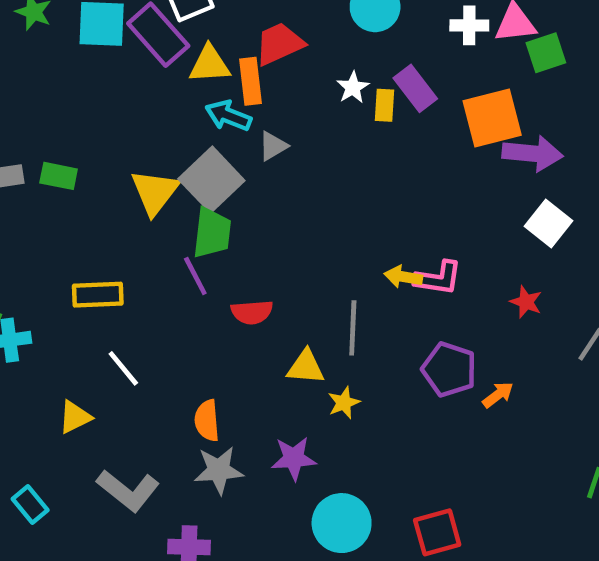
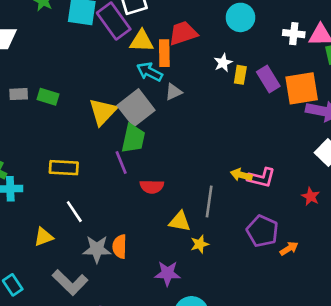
purple rectangle: (415, 88) -> (268, 79), moved
gray star: (219, 470) -> (97, 249), moved

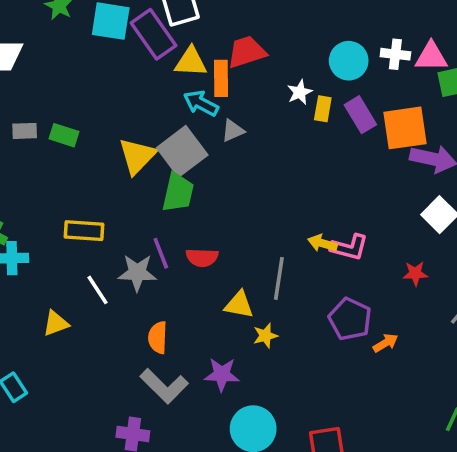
cyan circle: (240, 17) -> (349, 61), moved
purple line: (121, 162) -> (161, 253), moved
red star: (311, 197) -> (415, 273), turned -30
gray star: (97, 249) -> (137, 273), moved
gray L-shape: (70, 282) -> (164, 386), moved

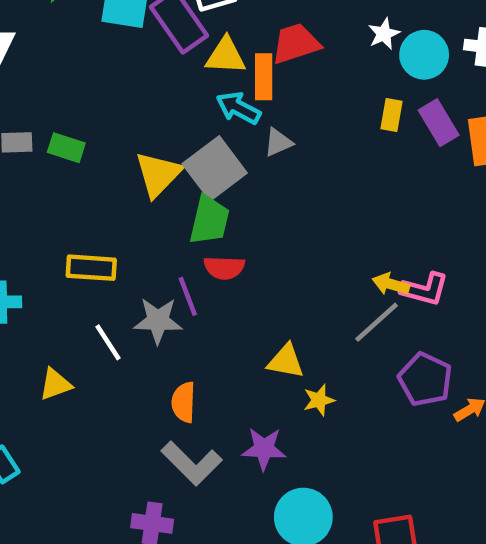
white star: (300, 92) -> (384, 34), moved
red semicircle: (202, 258) -> (224, 268), moved
gray line: (279, 278) -> (377, 322), moved, turned 39

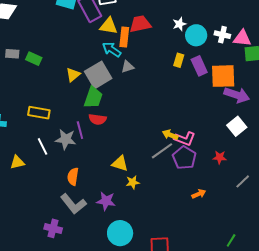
yellow triangle: (158, 174) -> (73, 75), size x0.7
purple pentagon: (425, 379) -> (184, 158), moved

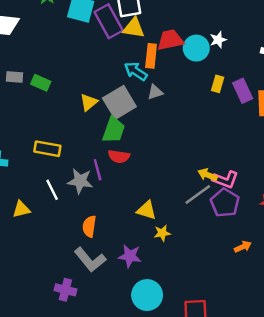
yellow triangle: (109, 26) -> (134, 28), moved
cyan circle: (196, 35) -> (196, 48), moved

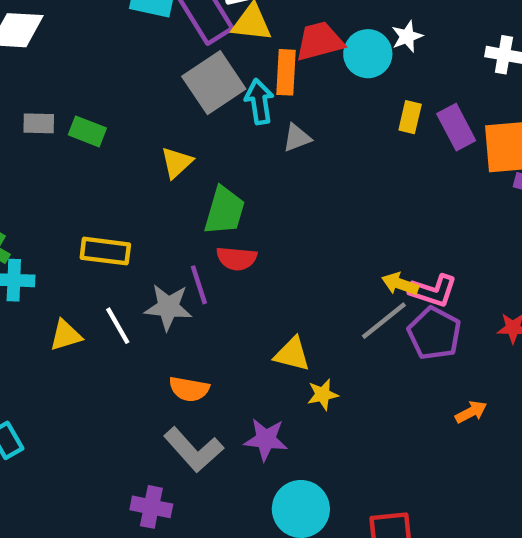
cyan arrow: (136, 71) -> (259, 102), turned 50
gray square: (119, 102) -> (214, 83), moved
yellow triangle: (21, 209) -> (66, 335), moved
orange semicircle: (89, 226) -> (189, 389), turned -85

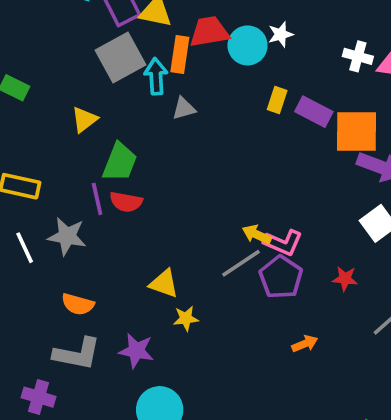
purple rectangle: (456, 127) -> (314, 112), turned -40
purple line: (199, 285) -> (97, 199), moved
gray L-shape: (194, 450) -> (77, 354), turned -42

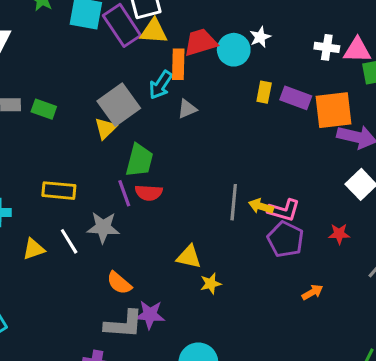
gray square: (120, 58) -> (119, 105), moved
cyan arrow: (156, 76) -> (161, 85), turned -136
gray line: (241, 263) -> (234, 202), moved, turned -44
orange semicircle: (78, 304) -> (119, 283), turned 32
purple star: (136, 351) -> (150, 315), moved

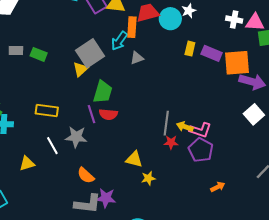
red star: (339, 234) -> (171, 142), moved
yellow triangle: (34, 249) -> (27, 163), moved

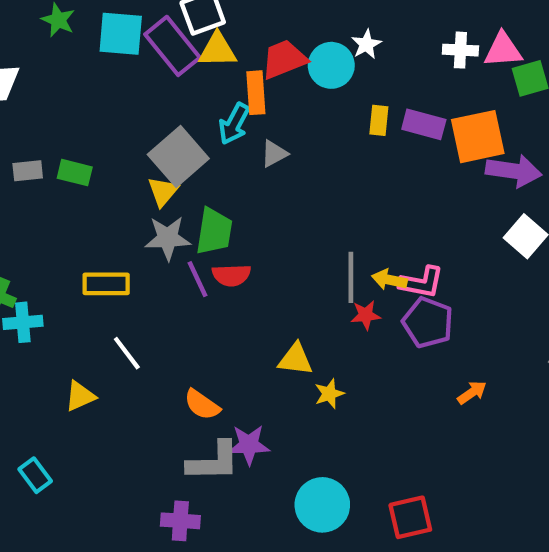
gray star: (76, 137) -> (168, 238), moved

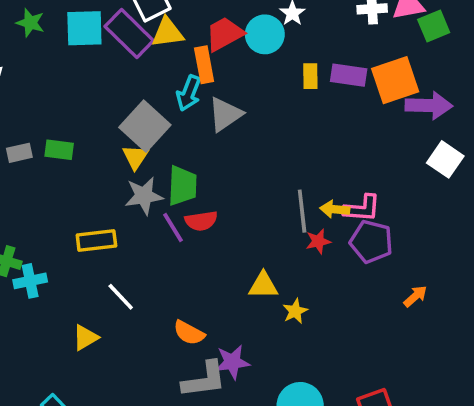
gray triangle: (274, 154) -> (225, 114), size x1.5

